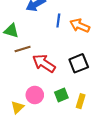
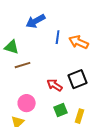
red arrow: (44, 63) -> (55, 85), moved, size x0.7
pink circle: (35, 95) -> (27, 103), moved

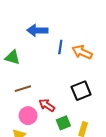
blue arrow: (36, 21) -> (37, 30), turned 30
brown line: (23, 65) -> (23, 89), moved
red arrow: (55, 85) -> (47, 105), moved

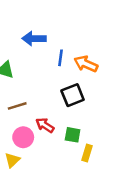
black square: (81, 91) -> (73, 95), moved
green square: (63, 123) -> (73, 135), moved, turned 32

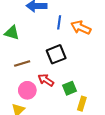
black square: (73, 95) -> (56, 54), moved
green square: (73, 135) -> (69, 88), turned -32

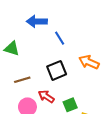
blue line: (59, 22) -> (60, 38), turned -40
orange arrow: (81, 28) -> (89, 62), moved

